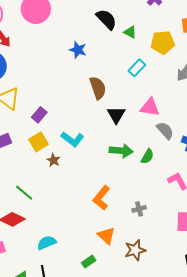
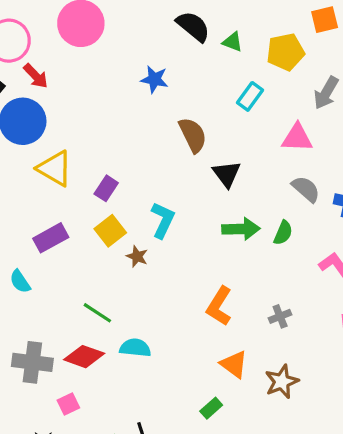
pink triangle: (150, 107) -> (297, 138), moved
cyan L-shape: (72, 139) -> (163, 220), turned -95
cyan semicircle: (47, 243) -> (135, 348), moved, turned 36

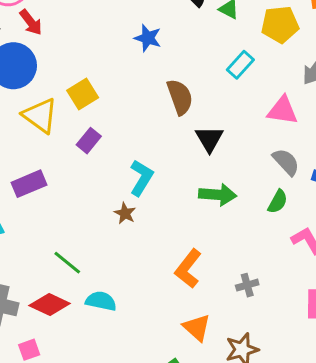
yellow square: (110, 231) -> (83, 94), moved
green semicircle: (283, 233) -> (278, 202), moved
brown star: (137, 256) -> (125, 213), moved

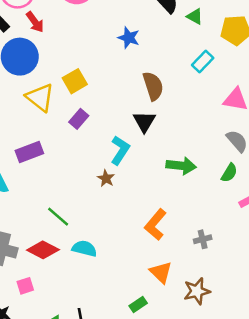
black triangle: (209, 139) -> (144, 122), moved

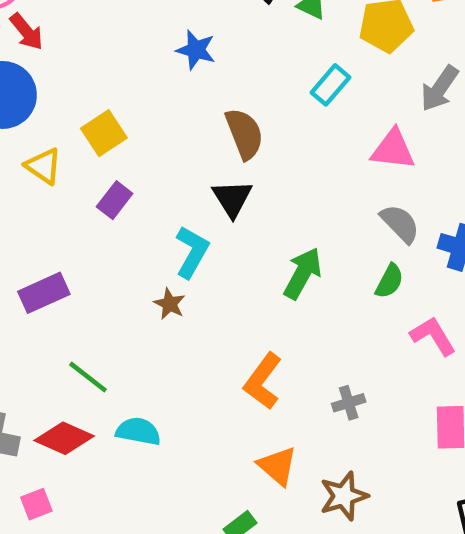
yellow triangle: (40, 97) -> (43, 166), size x0.7
purple rectangle: (29, 152) -> (44, 293), moved
green arrow: (181, 166) -> (303, 273), turned -64

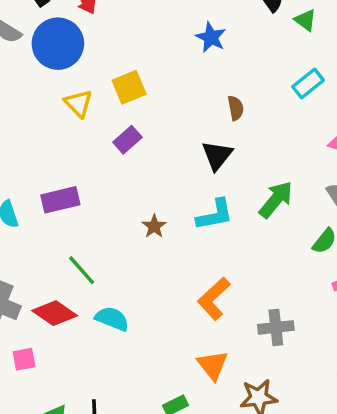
brown semicircle: (244, 134) -> (236, 108), size x0.6
cyan L-shape: (192, 252) -> (215, 215), moved, turned 39
green arrow: (303, 273) -> (276, 200), moved
gray cross: (349, 403) -> (276, 327), size x1.4

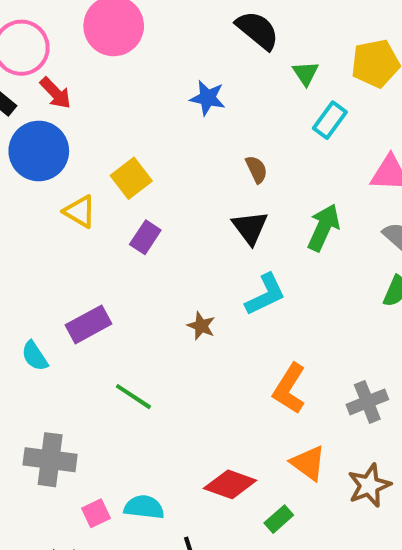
green triangle: (305, 20) -> (306, 73), moved, turned 35
green arrow: (276, 200) -> (324, 227), moved
red diamond: (55, 313) -> (230, 484), moved
cyan semicircle: (112, 319) -> (144, 507), moved

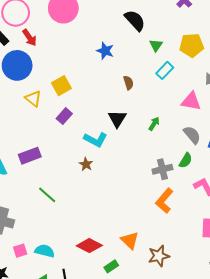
brown semicircle: (256, 169) -> (128, 83), moved
green arrow: (324, 227) -> (154, 124), size x0.6
cyan L-shape: (265, 295) -> (95, 140), moved, turned 45
orange L-shape: (289, 389) -> (164, 201), moved
gray cross: (367, 402) -> (162, 169), moved

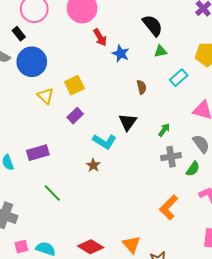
red arrow: (30, 38) -> (100, 37), moved
green triangle: (156, 45) -> (161, 51), moved, turned 40
gray cross: (162, 169) -> (171, 157), moved

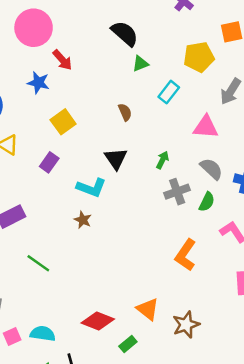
blue star: (121, 54) -> (38, 83), moved
yellow square: (74, 85) -> (63, 122), moved

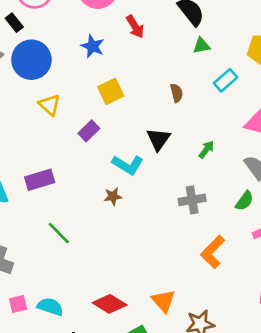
red arrow: (62, 60) -> (135, 27), moved
gray cross: (177, 192) -> (192, 200), moved
brown star: (83, 220) -> (113, 196), turned 30

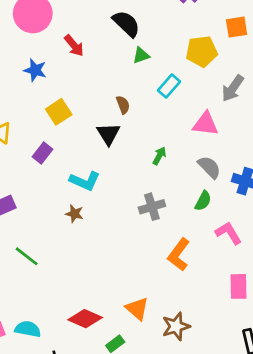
black triangle: (158, 139) -> (108, 134), moved
brown star: (113, 196) -> (74, 214), turned 30

